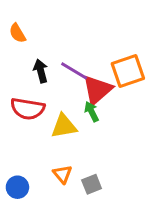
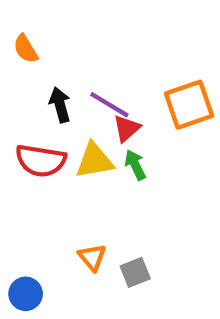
red triangle: (97, 90) -> (127, 128), moved, size x0.6
yellow triangle: (64, 126) -> (94, 161), moved
blue circle: (17, 187) -> (26, 294), moved

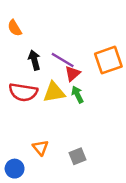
orange triangle: (92, 257) -> (40, 148), moved

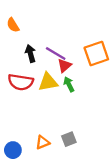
orange triangle: (40, 148) -> (43, 142), moved, turned 48

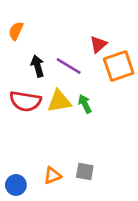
orange semicircle: (13, 25) -> (16, 31), turned 56
red triangle: (64, 66) -> (98, 44), moved
gray square: (69, 139) -> (85, 171), turned 32

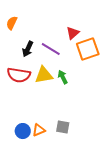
black arrow: (38, 66) -> (28, 49), turned -140
blue circle: (16, 185) -> (23, 131), moved

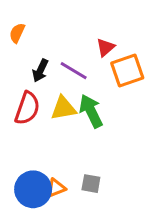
red semicircle: (19, 75) -> (27, 108), turned -80
green arrow: (63, 77) -> (91, 111), size x1.6
blue circle: (23, 131) -> (33, 189), size x1.6

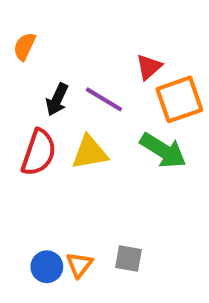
green arrow: (91, 111) -> (163, 150), moved, turned 148
orange triangle: (56, 188) -> (79, 265), turned -30
blue circle: (33, 189) -> (47, 267), size x0.6

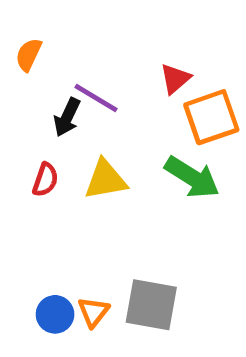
purple line: (104, 99) -> (96, 98), moved
red semicircle: (39, 153) -> (45, 180), size x0.6
gray square: (128, 259) -> (151, 305), size x1.6

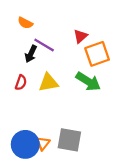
orange semicircle: (29, 55) -> (25, 23), moved, turned -88
blue circle: (55, 314) -> (25, 144), size x1.6

